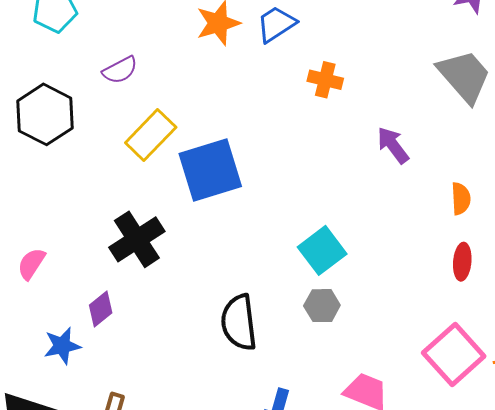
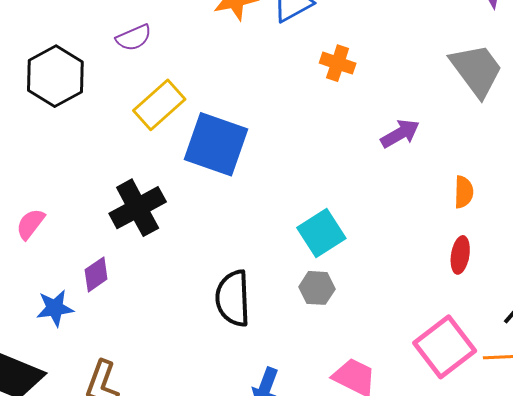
purple arrow: (393, 145) -> (400, 134), turned 93
blue square: (210, 170) -> (216, 144), turned 32

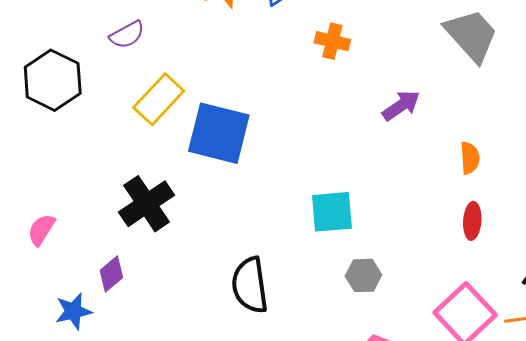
cyan square: (321, 233) -> (332, 212), turned 33
gray hexagon: (317, 288) -> (363, 275), moved

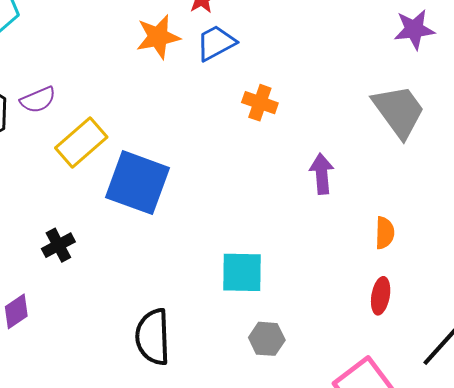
purple semicircle: (127, 35) -> (38, 100), moved
purple arrow: (401, 106) -> (322, 174), turned -66
black cross: (147, 204) -> (58, 245), size x0.6

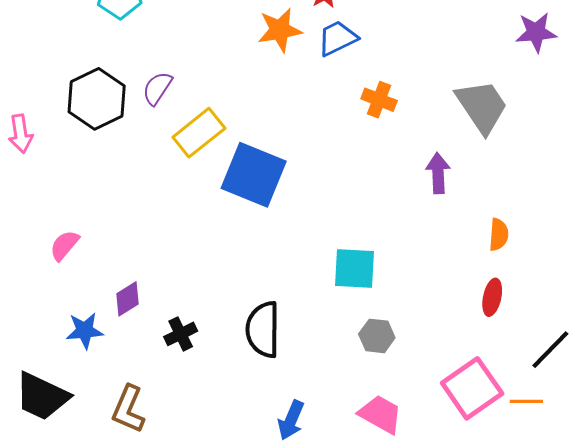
purple semicircle: (38, 100) -> (157, 88), turned 144
gray trapezoid: (399, 111) -> (482, 106), moved
black cross: (58, 245) -> (181, 334), moved

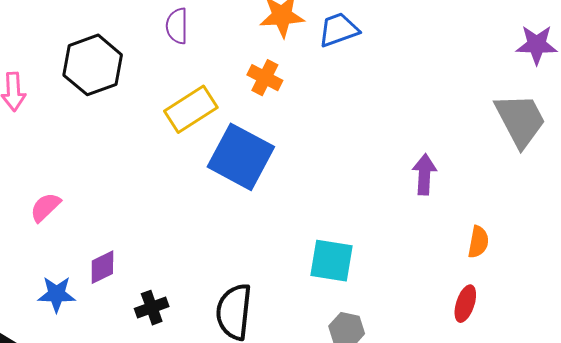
purple semicircle: (157, 88) -> (177, 26), moved, turned -39
orange cross: (379, 100) -> (265, 78), moved
gray trapezoid: (482, 106) -> (520, 120), moved

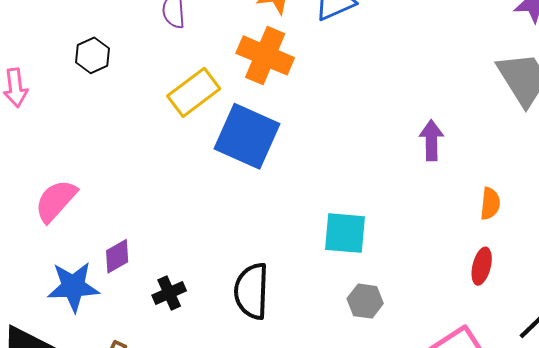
black hexagon: (93, 65) -> (93, 55), size x0.6
orange cross: (265, 78) -> (265, 55), size x1.6
pink semicircle: (45, 207) -> (56, 201), size x1.4
blue star: (57, 294) -> (73, 287), size x1.4

